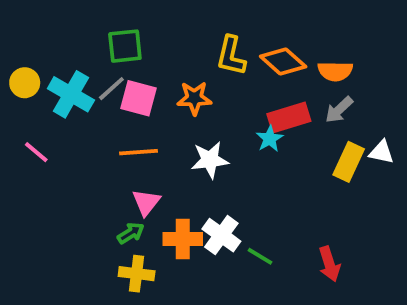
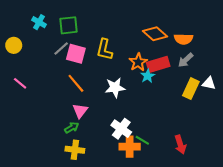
yellow L-shape: (231, 56) -> (104, 50), moved
cyan cross: (71, 94) -> (39, 22), moved, size x0.6
orange star: (194, 98) -> (138, 62), moved, turned -30
orange line: (138, 152) -> (76, 83), turned 54
orange cross: (183, 239) -> (130, 147), moved

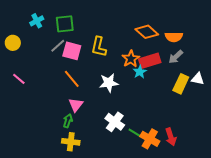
cyan cross: (39, 22) -> (37, 21), turned 32
green arrow: (72, 128) -> (68, 121), turned -40
orange cross: (130, 147) -> (150, 139), moved, turned 30

